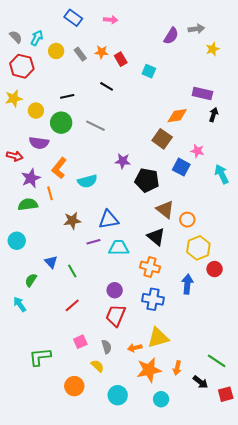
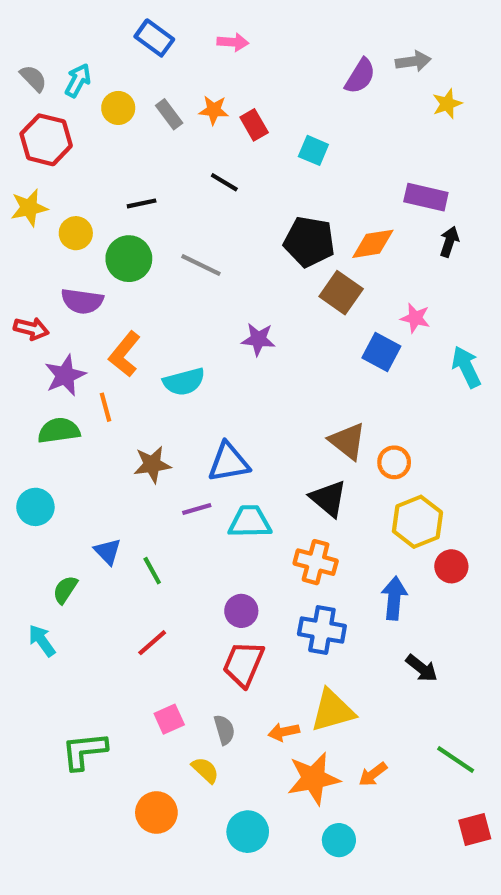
black pentagon: (147, 180) -> (309, 242), moved
orange arrow: (177, 368) -> (373, 774), turned 40
black arrow: (200, 382) -> (422, 668), moved

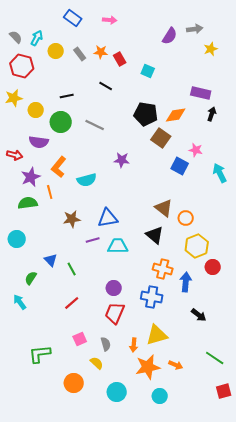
orange cross: (316, 562) -> (163, 269), moved
orange arrow: (284, 732) -> (134, 345), turned -72
orange arrow: (373, 774) -> (176, 365), turned -120

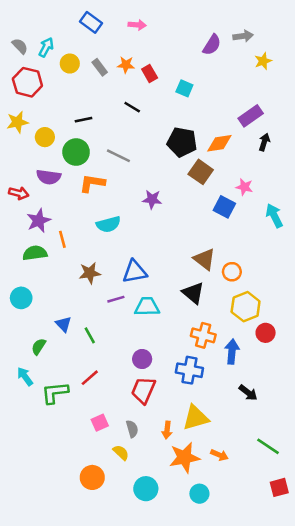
purple rectangle: (201, 93) -> (251, 116), turned -48
orange L-shape: (59, 167) -> (92, 183), moved, turned 60
green L-shape: (40, 354) -> (55, 393), moved

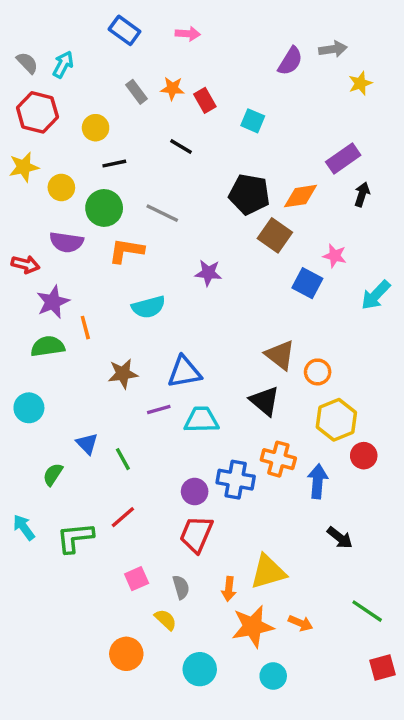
yellow circle: (70, 64) -> (96, 128), moved
cyan arrow: (274, 216) -> (376, 295), turned -110
blue cross: (189, 370) -> (236, 480), moved
cyan arrow: (25, 376) -> (24, 527), moved

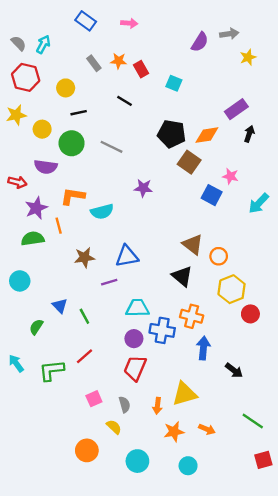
orange L-shape: (126, 251) -> (73, 196), moved
cyan trapezoid: (201, 420) -> (137, 308), moved
blue arrow: (318, 481) -> (203, 348), moved
orange star: (253, 626) -> (174, 432), size x0.7

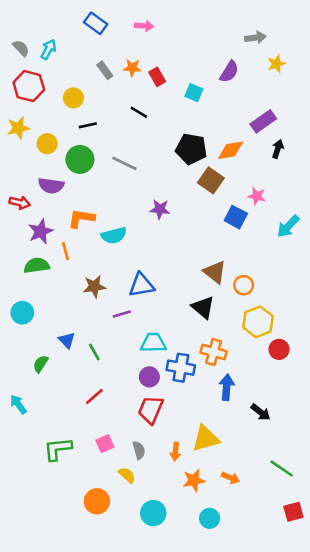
purple semicircle: (200, 42) -> (229, 72), moved
green L-shape: (52, 370) -> (58, 449), moved

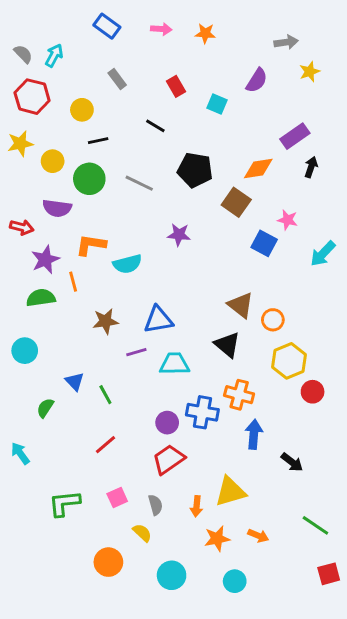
orange star: (132, 68) -> (205, 33), moved
black pentagon: (191, 149) -> (195, 170), moved
cyan trapezoid: (153, 343) -> (174, 364), moved
red trapezoid: (151, 410) -> (169, 459), turned 32

